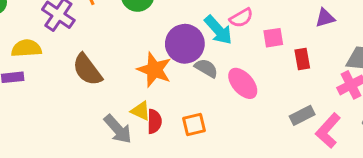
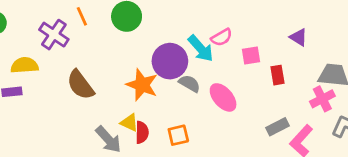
purple triangle: (325, 18) -> (299, 37), turned 48

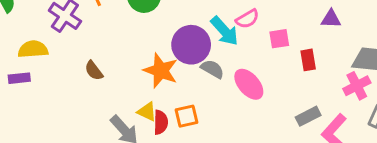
purple triangle: (299, 37) -> (331, 19), turned -30
brown semicircle: (80, 85) -> (94, 71), size x0.6
orange square: (178, 135) -> (187, 116), moved

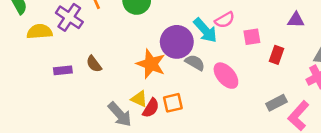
yellow semicircle: (33, 49) -> (40, 32), moved
red rectangle: (308, 60) -> (276, 55), turned 30
purple rectangle: (19, 78) -> (63, 70), moved
red semicircle: (161, 122) -> (151, 108), turned 30

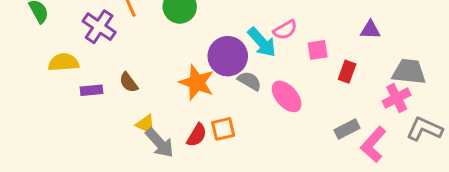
yellow semicircle: (40, 32) -> (64, 62), moved
yellow triangle: (139, 99) -> (146, 124), moved

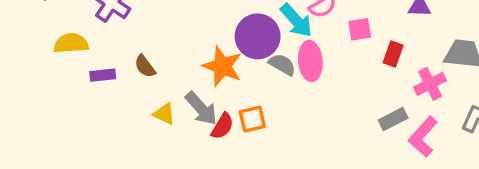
pink ellipse: (287, 96) -> (310, 61), moved, turned 36
pink cross: (397, 98) -> (430, 84), moved
gray arrow: (160, 143) -> (201, 109), moved

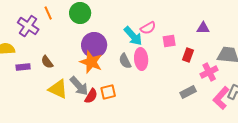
purple circle: (258, 36) -> (94, 45), moved
gray semicircle: (282, 65) -> (125, 61), turned -147
yellow triangle: (164, 114) -> (58, 89), size x1.5
pink L-shape: (423, 137) -> (221, 98), moved

